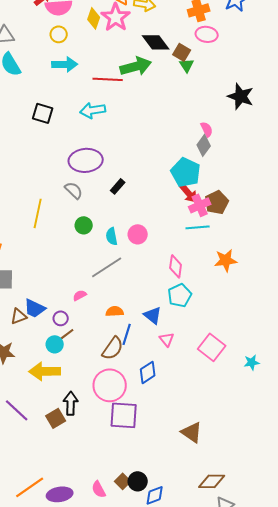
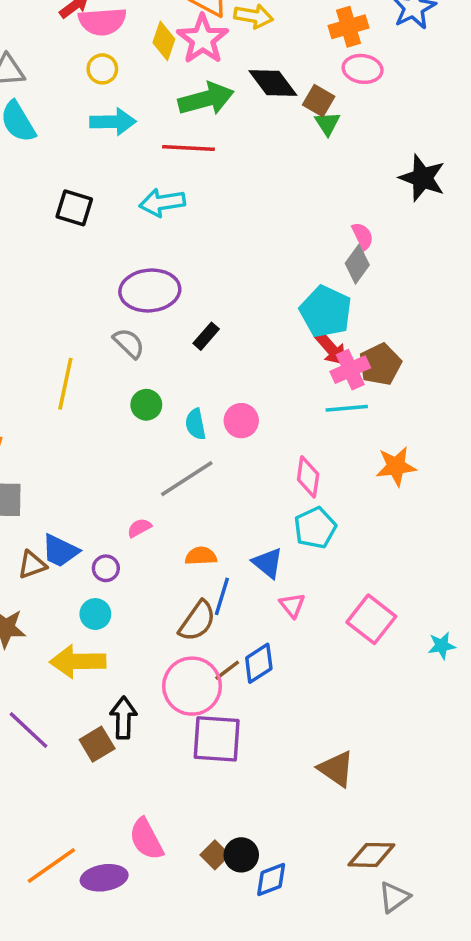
green arrow: (136, 66) -> (206, 99), moved
brown line: (67, 334) -> (227, 670), moved
pink semicircle: (99, 489) -> (146, 839), moved, size x1.4

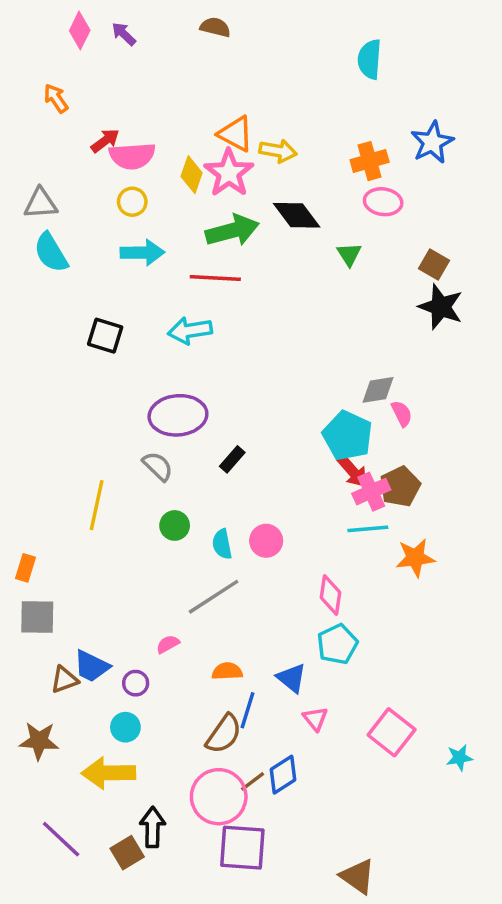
brown square: (319, 101) -> (434, 264), moved
pink semicircle: (363, 236) -> (402, 414), moved
gray diamond: (357, 264) -> (378, 390), turned 45
orange star: (396, 466) -> (415, 558), moved

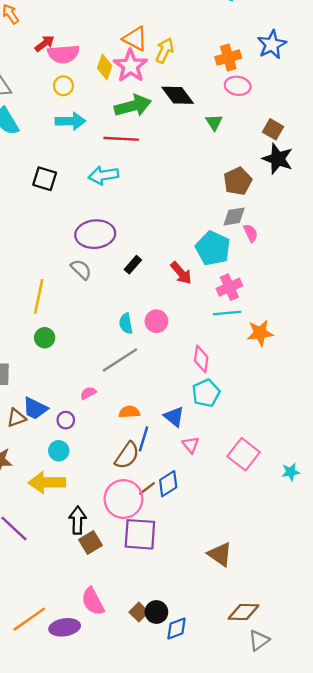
yellow arrow: (278, 151) -> (165, 50), turned -75
red arrow: (353, 471) -> (181, 273), moved
brown pentagon: (400, 486) -> (238, 181), moved
green circle: (175, 525) -> (45, 338), moved
brown square: (127, 853) -> (90, 543), moved

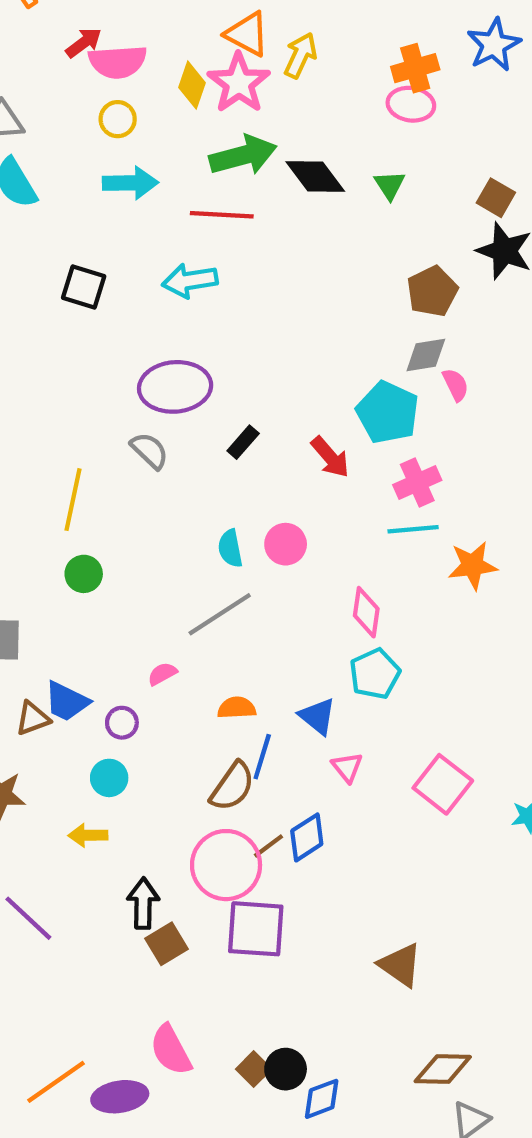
pink ellipse: (238, 86) -> (411, 104), moved
black diamond: (178, 95) -> (315, 176), moved
yellow arrow: (47, 483) -> (88, 835), size x0.6

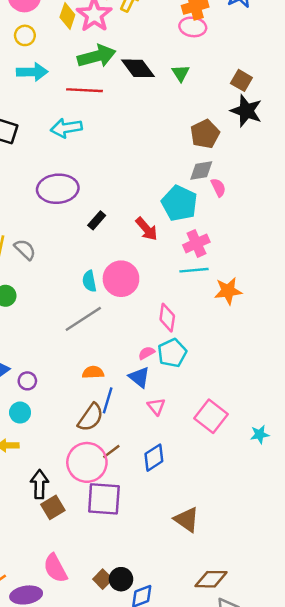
gray semicircle: (150, 451) -> (25, 250), moved
pink circle: (286, 544) -> (121, 279), size x1.5
pink semicircle: (162, 674) -> (147, 353), moved
blue diamond: (307, 837) -> (154, 458), moved

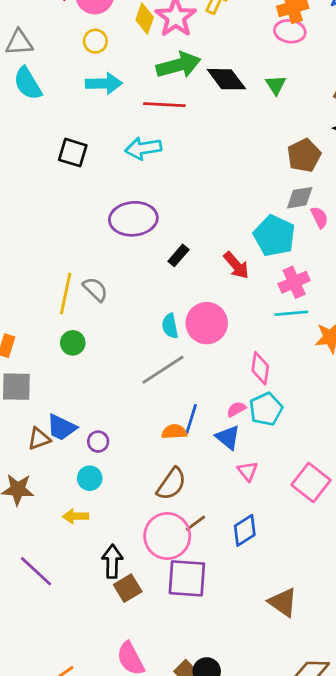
blue line: (108, 400) -> (191, 419), moved

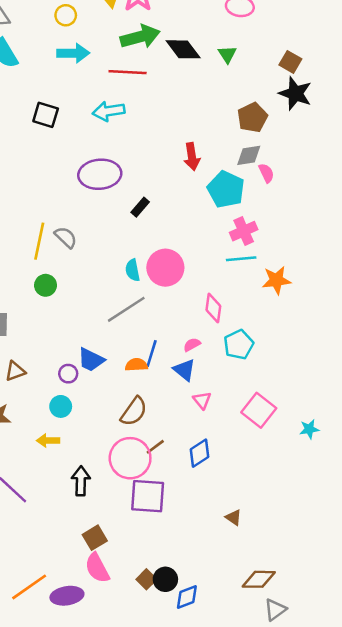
red arrow: (236, 265) -> (192, 157), moved, turned 32
cyan pentagon: (266, 409) -> (239, 345), moved
blue trapezoid: (61, 427) -> (91, 360), moved
brown square: (128, 588) -> (95, 538), moved
brown triangle: (283, 602) -> (234, 517), size x0.6

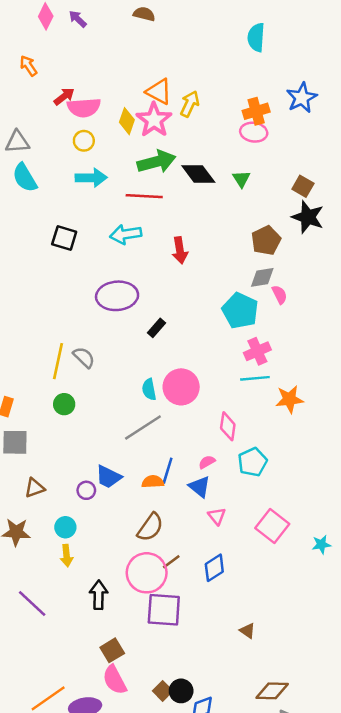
red arrow: (192, 157) -> (180, 250), moved
cyan circle: (61, 406) -> (65, 527), moved
yellow arrow: (48, 441) -> (67, 556), turned -95

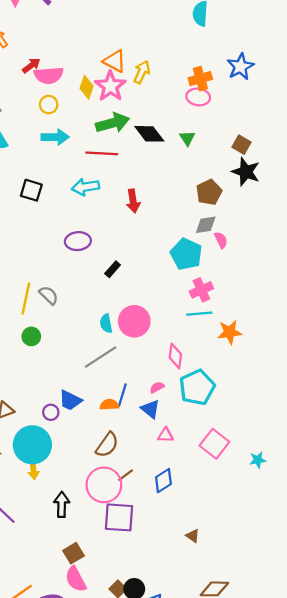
purple ellipse: (117, 296) -> (78, 241), size x0.7
cyan pentagon: (252, 462) -> (197, 387), size x1.4
pink triangle: (217, 516) -> (166, 435), turned -49
cyan circle: (65, 527) -> (32, 445), size x2.0

